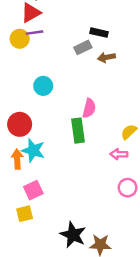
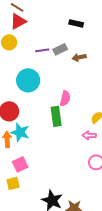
purple line: (35, 33) -> (42, 50), moved
black rectangle: (99, 33) -> (76, 23), moved
cyan circle: (43, 86) -> (28, 80), size x1.5

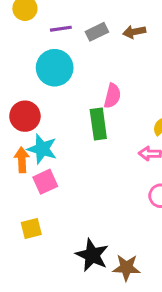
gray rectangle: (60, 49) -> (97, 32), moved
purple line: (42, 50) -> (61, 29), moved
pink square: (20, 164) -> (45, 182), moved

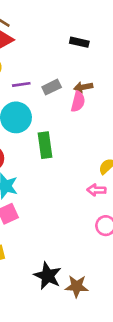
pink semicircle: (112, 96) -> (78, 102), moved
green rectangle: (98, 124) -> (45, 145), moved

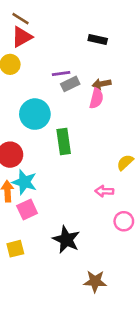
purple line: (21, 84) -> (61, 74), moved
pink arrow: (96, 190) -> (104, 191), moved
black star: (48, 276) -> (66, 240), moved

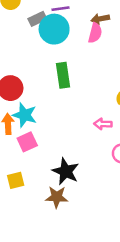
gray rectangle: (70, 84) -> (37, 19), moved
cyan circle: (35, 114) -> (54, 29), moved
brown star: (95, 281) -> (57, 197), moved

